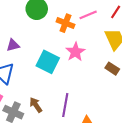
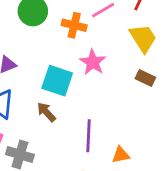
brown arrow: (36, 105) -> (46, 112), moved

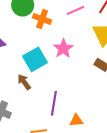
orange cross: (74, 25) -> (42, 19), moved
cyan square: (57, 81) -> (35, 59), turned 35

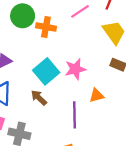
pink star: (63, 48) -> (75, 69), moved, turned 30
orange triangle: (76, 120) -> (97, 95), moved

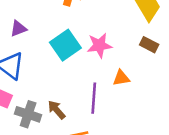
brown arrow: (39, 98) -> (57, 110), moved

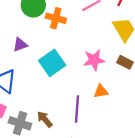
purple triangle: (18, 29) -> (20, 45), moved
pink star: (99, 45) -> (94, 60), moved

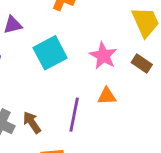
pink star: (94, 60) -> (103, 56), turned 30

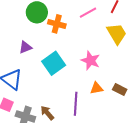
brown rectangle: (142, 64) -> (120, 89), moved

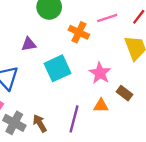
orange cross: (57, 24) -> (79, 32), moved
brown rectangle: (120, 89) -> (124, 93), moved

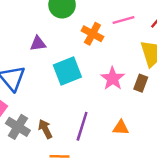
brown rectangle: (124, 93) -> (141, 83), moved, turned 70
orange triangle: (101, 106) -> (121, 128), moved

